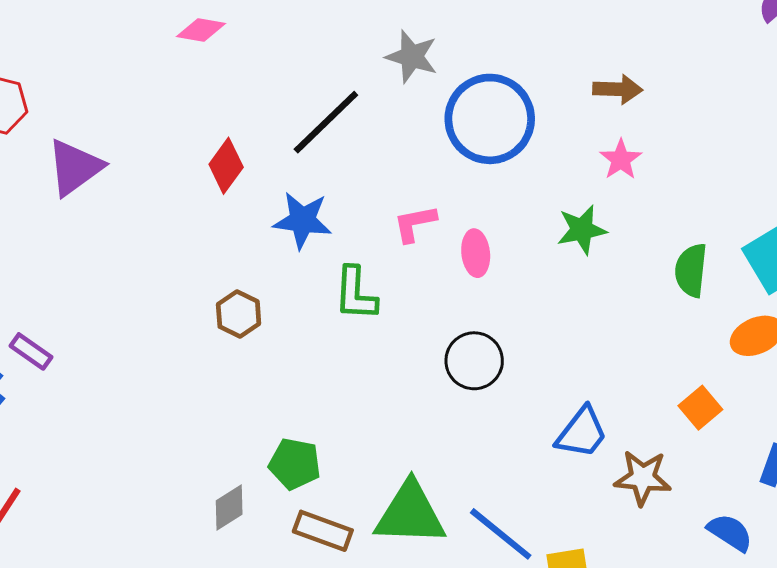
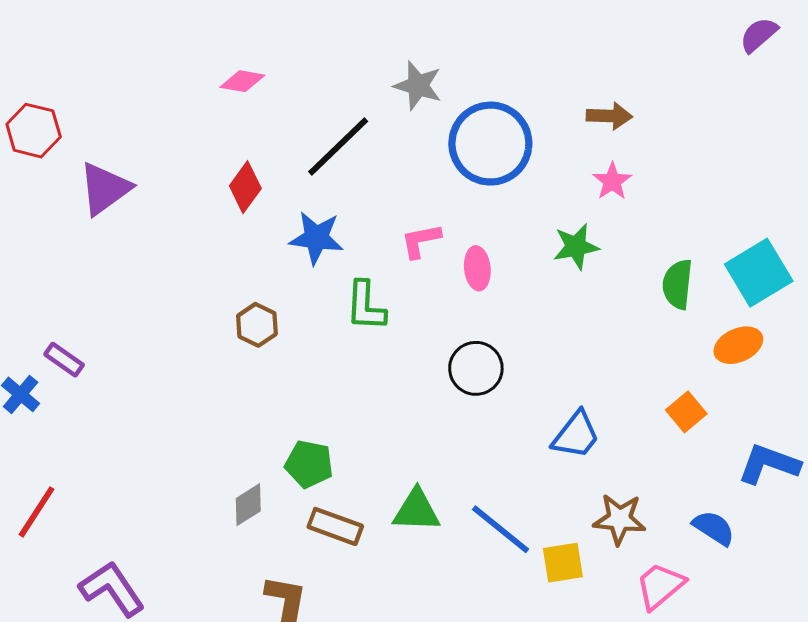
pink diamond: (201, 30) -> (242, 81), moved
brown star: (643, 478) -> (619, 519), moved
green triangle: (410, 514) -> (416, 510), size x0.7

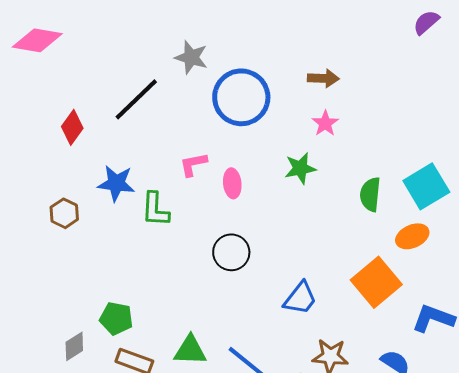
pink diamond: (242, 81) -> (37, 40), moved, size x1.6
blue star: (316, 238) -> (116, 183), moved
brown hexagon: (257, 325) -> (64, 213), moved
orange square: (686, 412) -> (376, 282), size x1.8

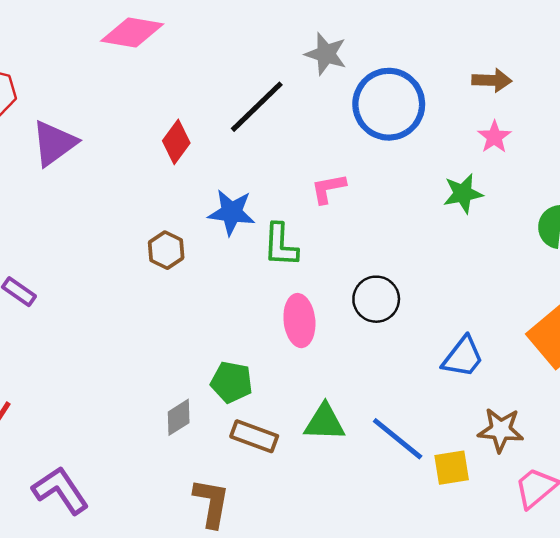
pink ellipse: (232, 183) -> (299, 321), moved, size x1.4

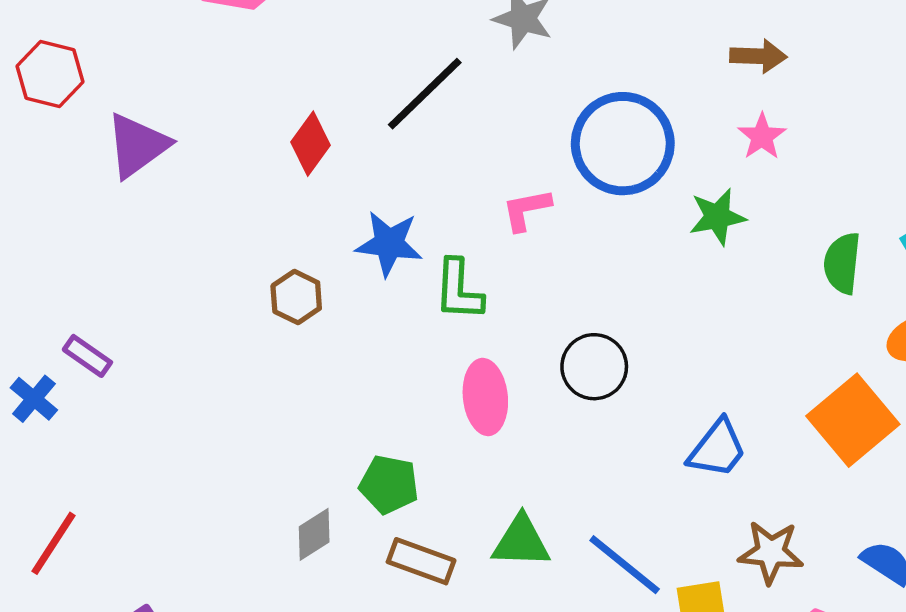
blue circle: (389, 104) -> (623, 144), moved

